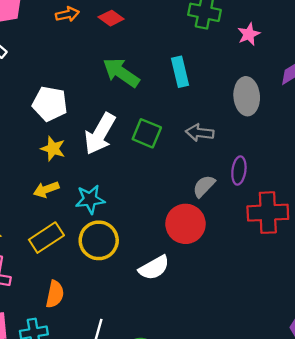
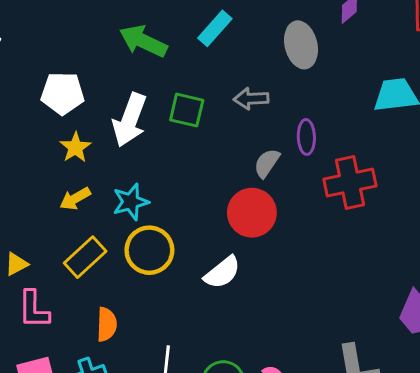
cyan rectangle: (180, 72) -> (215, 28), turned 64
yellow star: (53, 149) -> (75, 147), turned 30

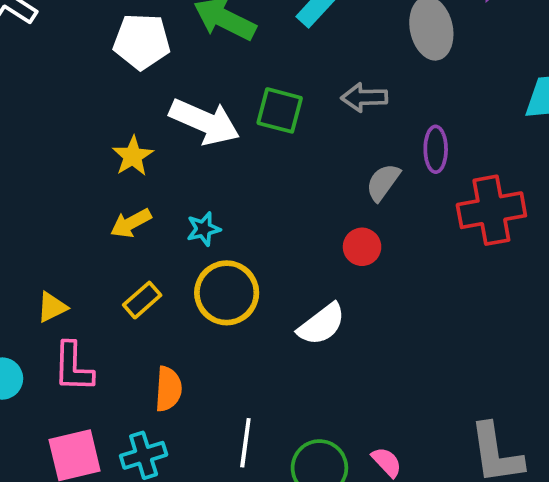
white pentagon: (63, 93) -> (142, 41), moved
white arrow: (130, 120) -> (205, 122), turned -88
cyan star: (131, 202) -> (204, 229), size x0.7
red circle: (252, 213) -> (362, 247), size x0.6
yellow rectangle: (85, 257) -> (142, 300), size x0.7

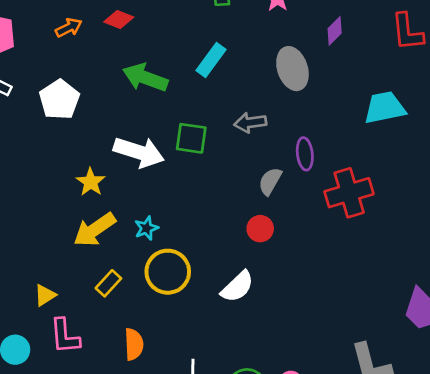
white pentagon: (142, 41) -> (59, 100), moved, turned -30
yellow arrow: (131, 223) -> (95, 230), size x1.5

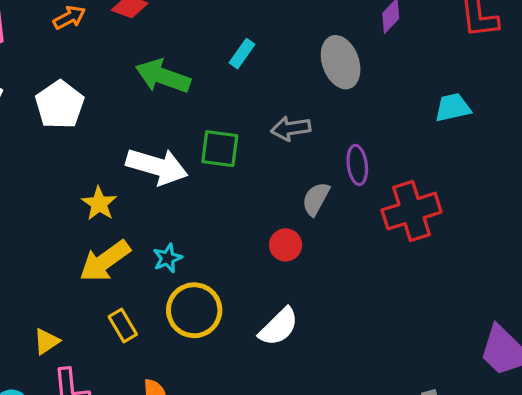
cyan rectangle: (211, 60) -> (242, 54), size x0.7
cyan trapezoid: (385, 108) -> (453, 108), size x0.7
red circle: (260, 229) -> (286, 245), moved
yellow rectangle: (108, 283) -> (123, 326), turned -72

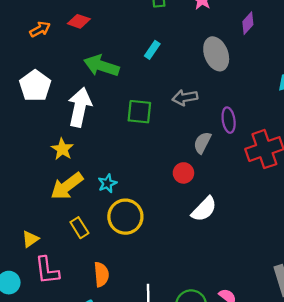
white arrow: (157, 166) -> (80, 107), moved, turned -93
white semicircle: (279, 327) -> (204, 209), moved

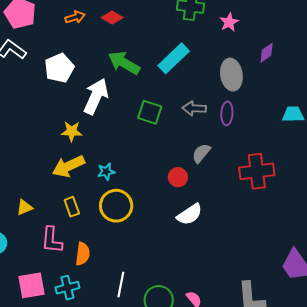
cyan rectangle: (152, 50) -> (174, 58), size x1.8
purple ellipse: (229, 120) -> (227, 113), moved
yellow star: (62, 149) -> (72, 131), turned 30
pink L-shape: (47, 270) -> (52, 240), moved

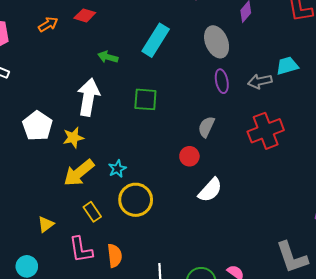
green arrow: (124, 63) -> (108, 57), size x0.6
white pentagon: (59, 68) -> (37, 126), moved
gray arrow: (194, 108) -> (260, 81), moved

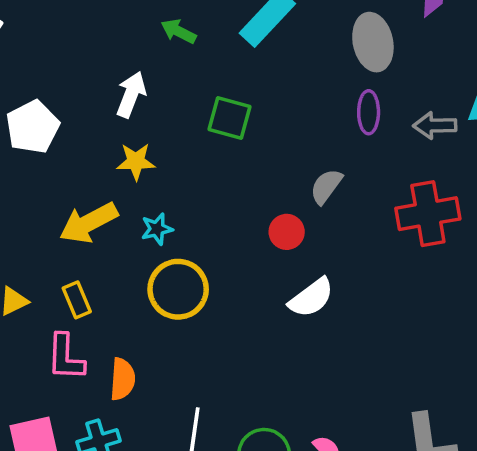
white arrow: (88, 97) -> (131, 95), size x0.7
yellow star: (73, 138) -> (136, 161), moved
yellow rectangle: (92, 212) -> (77, 300), moved

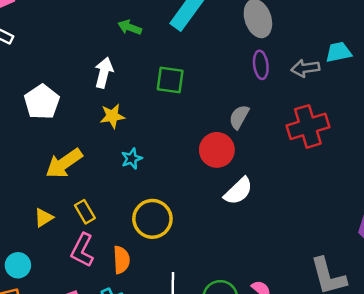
yellow arrow: (89, 223) -> (64, 163), moved
red circle: (287, 232) -> (217, 150), size x1.5
yellow circle: (178, 289) -> (152, 219), moved
pink L-shape: (66, 357) -> (82, 250), turned 32

